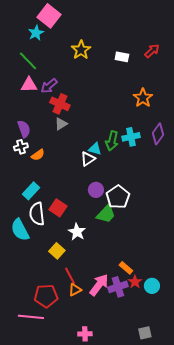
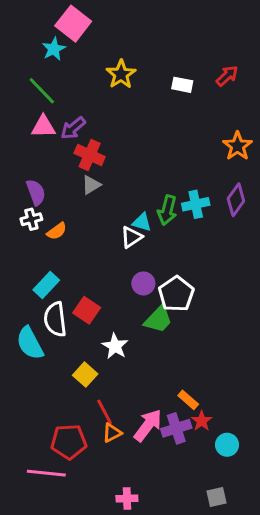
orange star: (143, 98) -> (237, 146), moved
cyan circle: (152, 286) -> (227, 445), moved

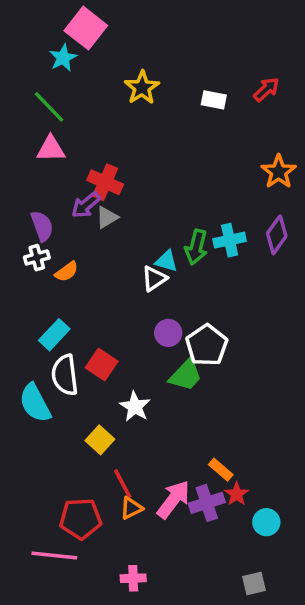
purple arrow: (73, 128) -> (86, 205), moved
pink cross: (127, 499) -> (133, 578), moved

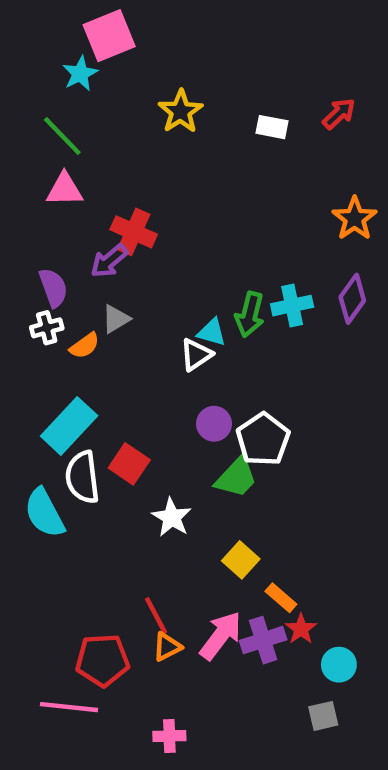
pink square: (86, 28) -> (109, 36), turned 30
gray triangle: (107, 217) -> (116, 319), moved
cyan rectangle: (54, 335) -> (69, 426), size x1.4
yellow square: (100, 440) -> (241, 560), moved
gray square: (254, 584) -> (323, 716), moved

